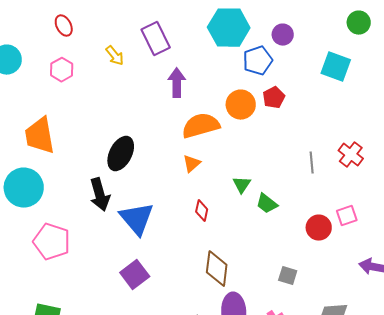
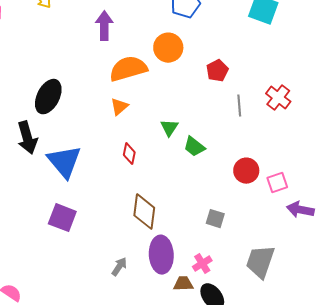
red pentagon: (274, 98) -> (217, 71), moved
pink square: (347, 216) -> (277, 183), moved
purple square: (135, 275) -> (62, 218), turned -32

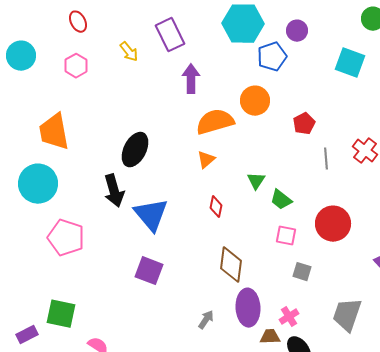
red circle: (246, 171) -> (333, 224), size x1.4
pink square: (277, 183) -> (286, 236), moved, turned 30

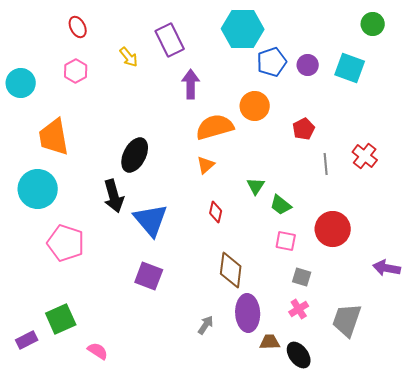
purple circle: (297, 31) -> (308, 65), moved
cyan circle: (21, 56) -> (21, 83), moved
green square: (61, 314) -> (61, 319), turned -36
pink cross: (289, 317) -> (299, 309), moved

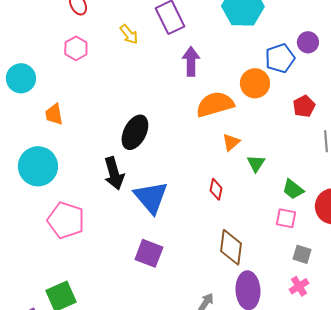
blue pentagon: (272, 62) -> (280, 58), moved
cyan circle: (21, 83) -> (21, 78), moved
orange trapezoid: (54, 137) -> (54, 114), size x0.6
orange triangle: (206, 165) -> (231, 142), moved
green trapezoid: (281, 205) -> (293, 189), moved

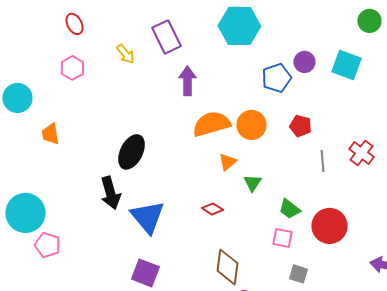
orange circle: (255, 83) -> (251, 125), moved
red pentagon: (304, 106) -> (300, 126), turned -30
cyan circle: (38, 166) -> (25, 213), moved
red diamond: (216, 189) -> (212, 209), turned -70
pink pentagon: (66, 220) -> (47, 245), moved, size x0.7

